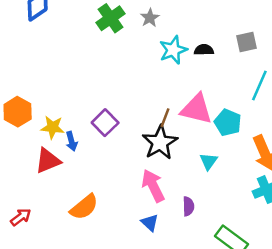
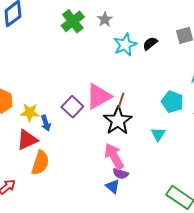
black semicircle: (204, 50) -> (150, 44), turned -35
pink triangle: (197, 109) -> (99, 96), moved, turned -40
purple semicircle: (188, 206) -> (121, 174), moved, turned 112
orange semicircle: (84, 207) -> (40, 163), moved, turned -30

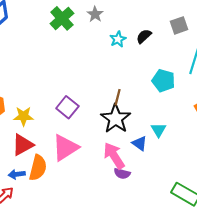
cyan star: (125, 45) -> (118, 39), size x0.7
pink triangle: (99, 96) -> (65, 148), moved
cyan pentagon: (172, 102) -> (163, 81), moved
blue arrow: (46, 123) -> (17, 174), moved, turned 105
blue triangle: (113, 186) -> (140, 143), moved

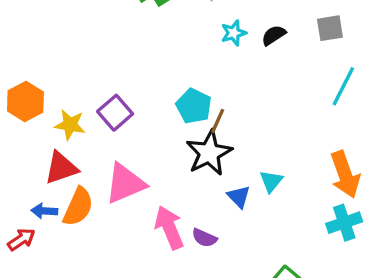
cyan pentagon: (163, 81) -> (194, 106), moved
purple square: (67, 107) -> (115, 113), moved
pink arrow: (114, 156) -> (169, 228), moved

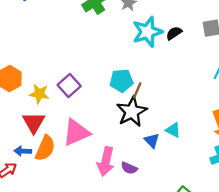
cyan star: (234, 33) -> (147, 32), size x1.8
cyan pentagon: (194, 106) -> (121, 81), turned -30
red triangle: (61, 168) -> (34, 122), turned -40
cyan triangle: (271, 181) -> (173, 130), turned -42
pink arrow: (169, 228) -> (106, 161), turned -144

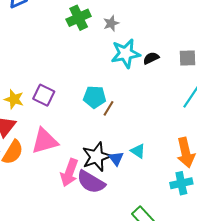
purple square: (69, 85) -> (44, 95), turned -30
black star: (132, 112) -> (97, 157), moved
purple semicircle: (129, 168) -> (91, 182), size x1.8

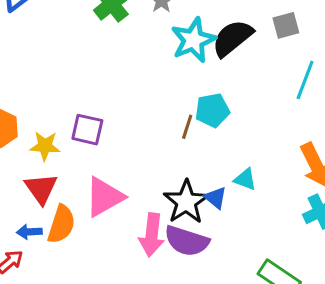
black semicircle: (151, 58) -> (232, 38), size x1.8
cyan pentagon: (95, 97) -> (212, 110), moved

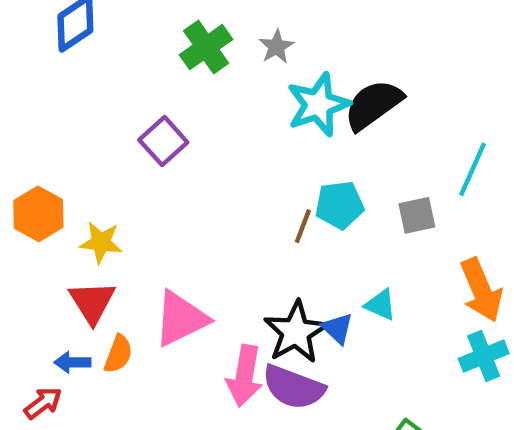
gray square: (286, 25) -> (417, 215), moved
purple square: (87, 130) -> (163, 141), moved, turned 32
orange semicircle: (61, 224) -> (118, 354), size x0.7

